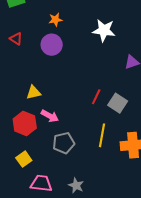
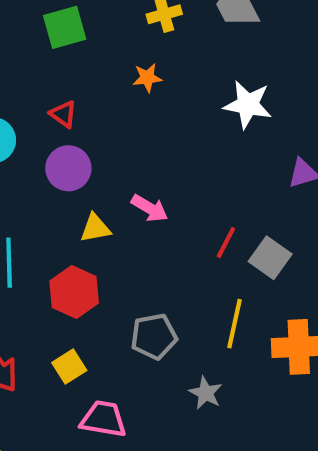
purple circle: (52, 45) -> (68, 168), moved
pink arrow: (50, 116) -> (150, 208), moved
gray star: (76, 185) -> (206, 393), moved

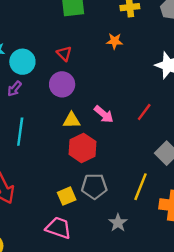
red line: (226, 243) -> (144, 112), moved
red hexagon: (74, 292) -> (82, 148), moved
yellow square: (69, 367) -> (67, 196), moved

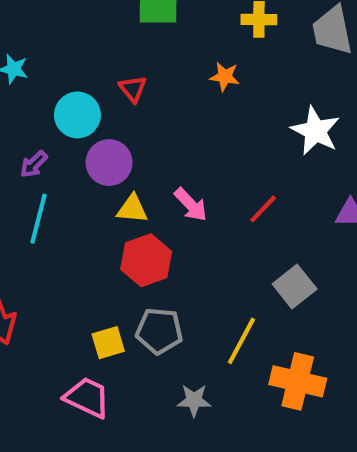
cyan circle: (22, 62) -> (77, 115), moved
purple circle: (62, 84) -> (109, 163), moved
purple arrow: (14, 89) -> (34, 164), moved
gray star: (118, 223) -> (194, 400), turned 30

